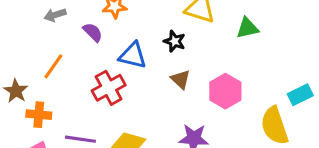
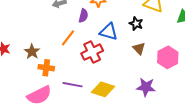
purple semicircle: (93, 32) -> (83, 16), turned 56
orange line: (53, 66) -> (68, 38), moved

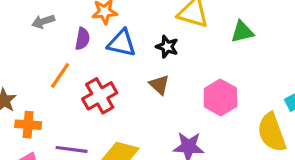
blue triangle: (109, 32) -> (122, 43), moved
brown triangle: (139, 48) -> (159, 85), moved

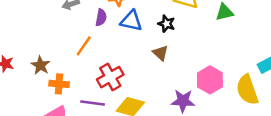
red cross: (100, 96) -> (110, 77), moved
pink hexagon: (220, 97) -> (210, 80), moved

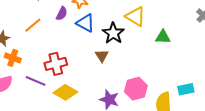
black star: (166, 24) -> (113, 33), size x1.5
orange line: (84, 46) -> (33, 25), moved

